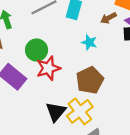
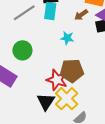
red star: (48, 68) -> (57, 80), moved, turned -30
brown pentagon: (90, 80) -> (72, 71), turned 30

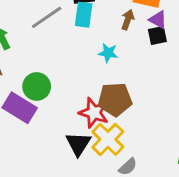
brown arrow: (81, 15) -> (128, 20), turned 144
green circle: (22, 50) -> (37, 86), moved

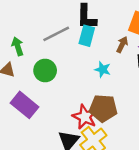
green circle: (37, 86) -> (45, 71), moved

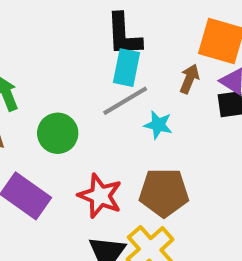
gray line: (56, 34) -> (125, 101), moved
red star: (85, 117) -> (100, 196), moved

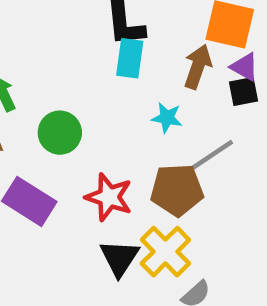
brown arrow: (189, 79) -> (198, 67), size x1.4
gray line: (125, 101) -> (210, 156), moved

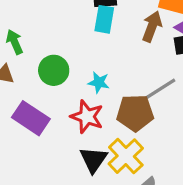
cyan star: (167, 118) -> (99, 82), moved

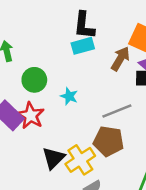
cyan rectangle: (104, 19) -> (83, 46), turned 55
brown pentagon: (135, 113) -> (109, 141), moved
red star: (87, 117) -> (31, 116), moved

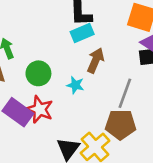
brown arrow: (120, 59) -> (96, 60), moved
gray line: (117, 111) -> (125, 93), turned -40

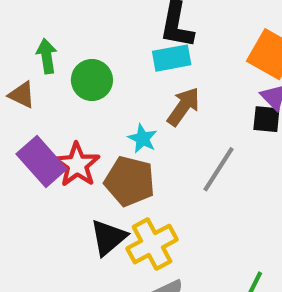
green circle: (38, 73) -> (92, 80), moved
brown pentagon: (121, 124) -> (130, 181), moved

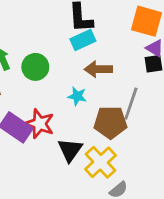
brown arrow: (183, 107) -> (98, 69), turned -112
brown pentagon: (130, 181) -> (110, 122), moved
black triangle: (108, 237) -> (70, 150), moved

